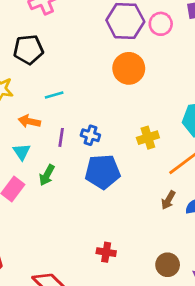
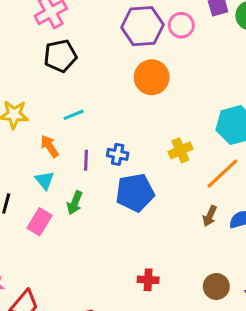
black pentagon: (28, 50) -> (60, 56), moved
orange arrow: (29, 121) -> (50, 146), turned 50

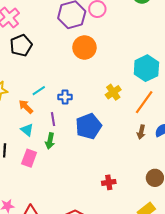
cyan line: (74, 115) -> (39, 91), moved
blue cross: (118, 154) -> (65, 97), moved
purple line: (86, 160) -> (53, 119), moved

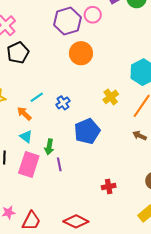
blue cross: (65, 97) -> (63, 103), turned -32
purple line: (53, 119) -> (59, 164), moved
brown arrow: (141, 132) -> (140, 136), turned 104
pink rectangle: (29, 158) -> (29, 165), size x1.4

